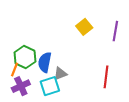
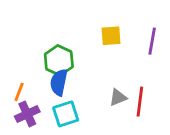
yellow square: (84, 27) -> (111, 36), turned 35
green hexagon: (25, 57) -> (59, 60), moved
gray triangle: (60, 74) -> (118, 97), moved

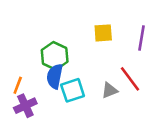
red line: (140, 102) -> (130, 79), moved, turned -44
cyan square: (66, 114) -> (73, 90), moved

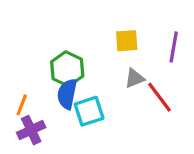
gray triangle: (110, 90) -> (135, 78), moved

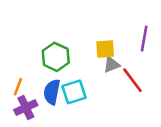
yellow square: (127, 41) -> (105, 49), moved
blue semicircle: (67, 94) -> (52, 92), moved

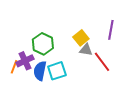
yellow square: (105, 49) -> (81, 38), turned -35
gray triangle: (112, 65) -> (86, 50), turned 32
purple cross: (26, 107) -> (25, 61), moved

